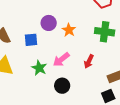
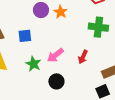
purple circle: (49, 23) -> (41, 10), moved
orange star: (69, 30) -> (61, 12), moved

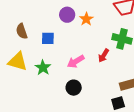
red arrow: (83, 57) -> (104, 56), moved
green star: (33, 64) -> (43, 68), moved

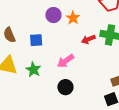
red arrow: (104, 56) -> (88, 39), moved, turned 40

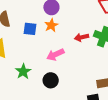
orange star: (73, 18) -> (51, 25), moved
green star: (33, 70) -> (23, 71), moved

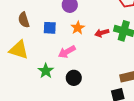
orange star: (51, 25) -> (78, 28), moved
pink arrow: (55, 55) -> (67, 52), moved

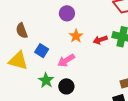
blue square: (50, 28) -> (42, 51), moved, turned 32
black circle: (74, 78) -> (66, 86), moved

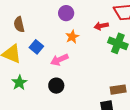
red arrow: (100, 40) -> (101, 26), moved
green star: (46, 80) -> (19, 83), moved

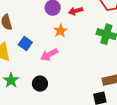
red arrow: (101, 26) -> (76, 11), moved
black circle: (56, 86) -> (40, 84), moved

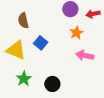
pink arrow: (49, 55) -> (85, 55), moved, turned 36

